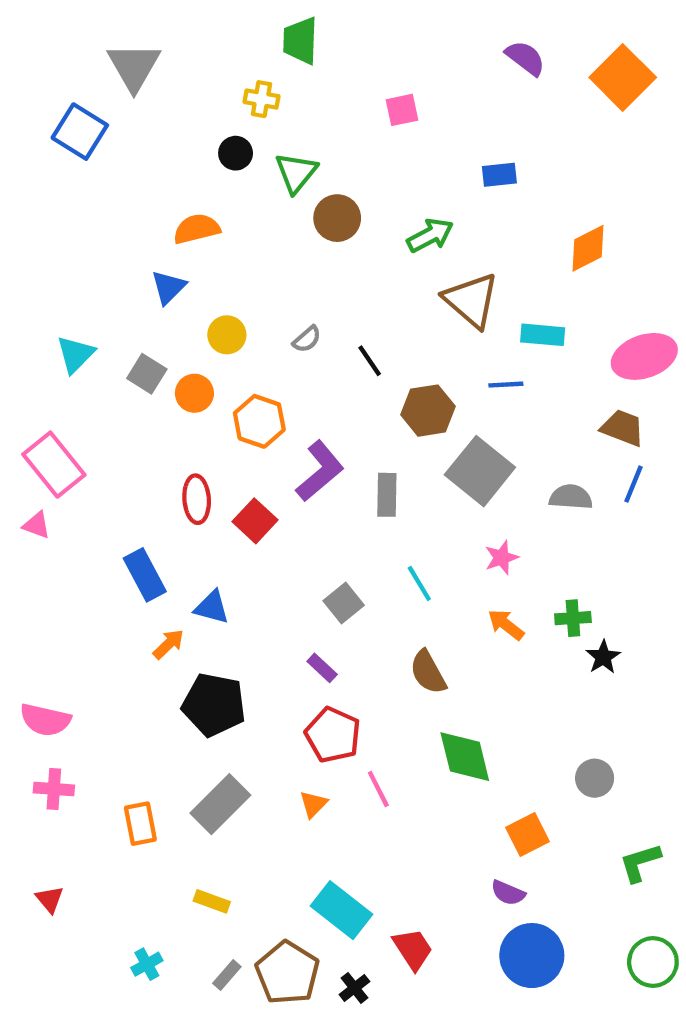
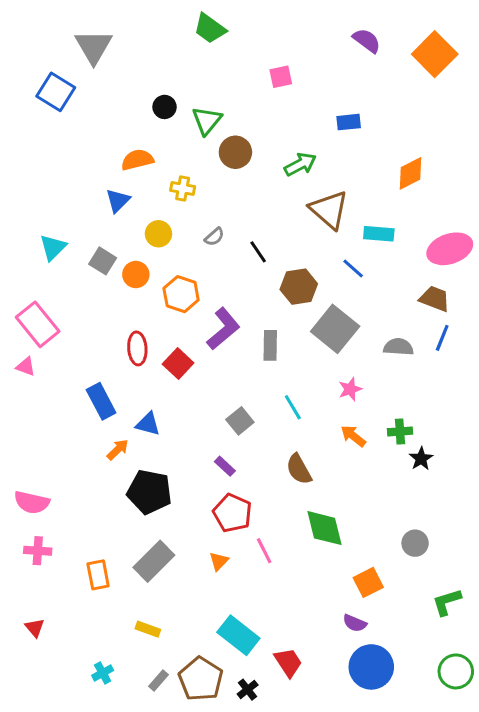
green trapezoid: (300, 41) -> (210, 28), turned -56
yellow cross: (261, 99) -> (183, 188), moved
blue line: (506, 385) -> (353, 268), turned 45

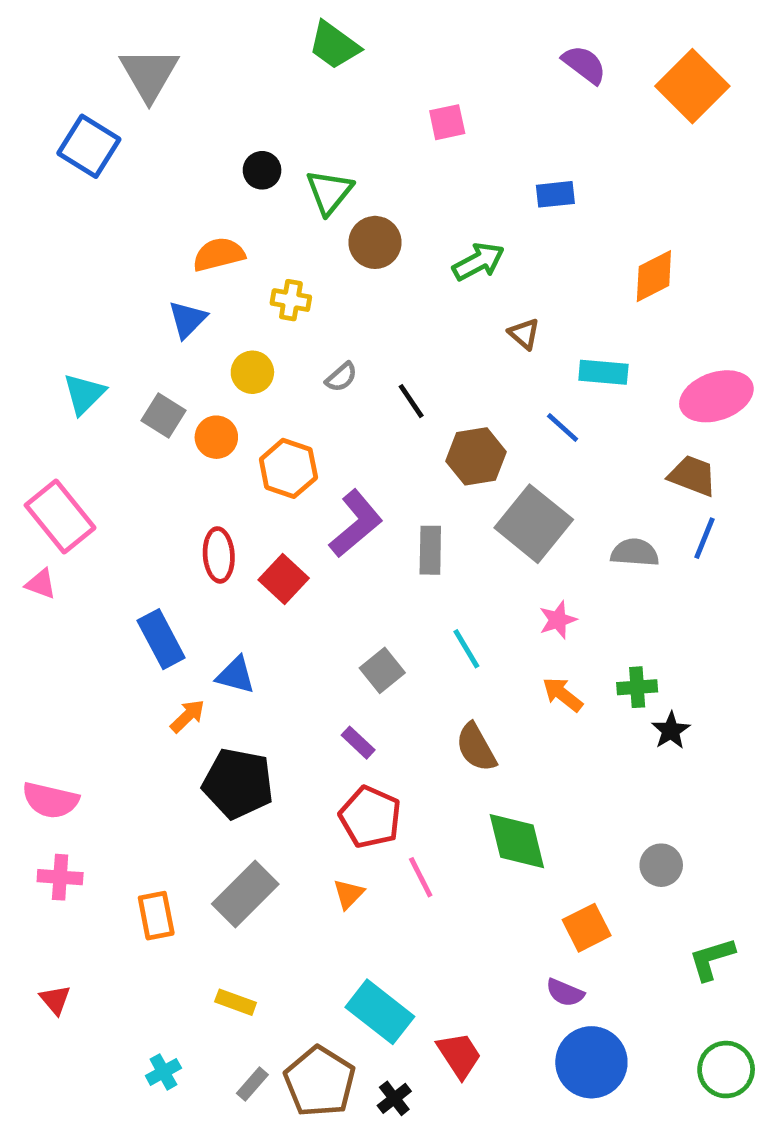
brown triangle: (329, 210) -> (524, 334), size x0.5

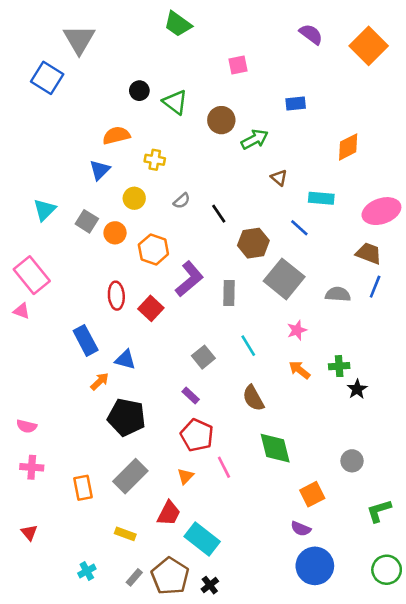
green triangle: (329, 192) -> (175, 102), turned -32
brown circle: (375, 242) -> (221, 120), moved
pink semicircle: (50, 800) -> (27, 426), size x0.7
red trapezoid: (459, 1055) -> (169, 513), moved, turned 60

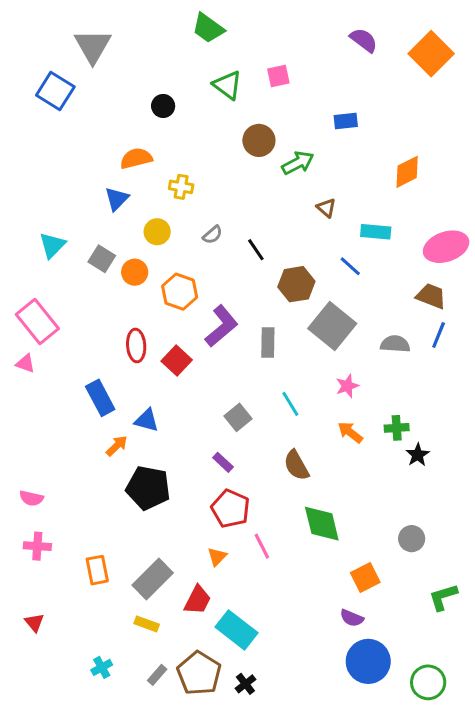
green triangle: (175, 102) -> (227, 85), moved
gray rectangle: (130, 476) -> (153, 579), moved
green circle: (387, 570) -> (428, 682), moved

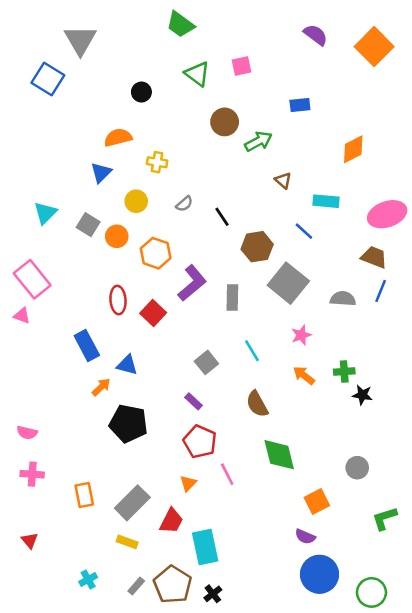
black star: (418, 455) -> (362, 395), turned -30
cyan rectangle: (236, 630) -> (205, 547), turned 40

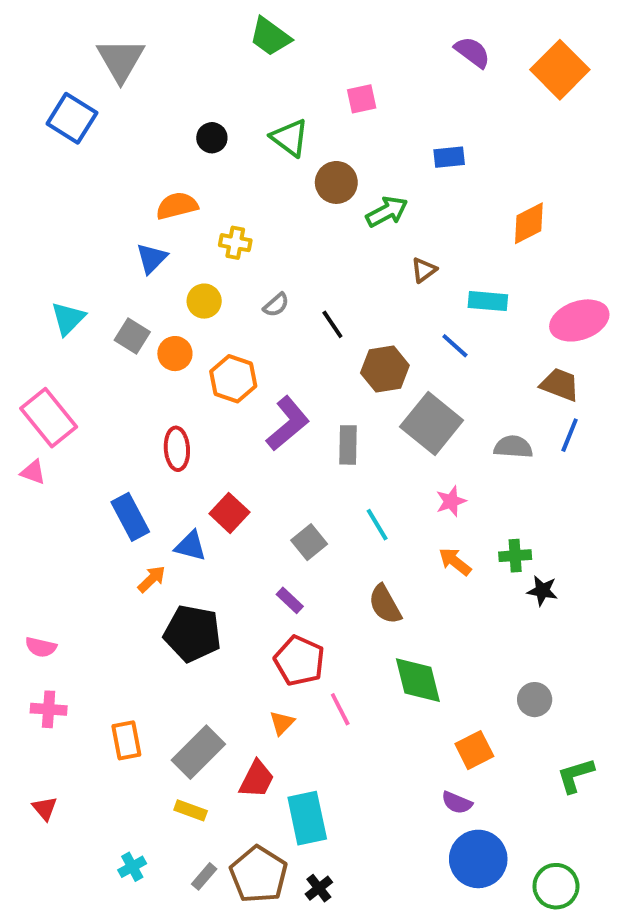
green triangle: (197, 74) -> (290, 138), moved
brown triangle: (283, 180) -> (424, 270), turned 42
red square: (153, 313) -> (229, 513), moved

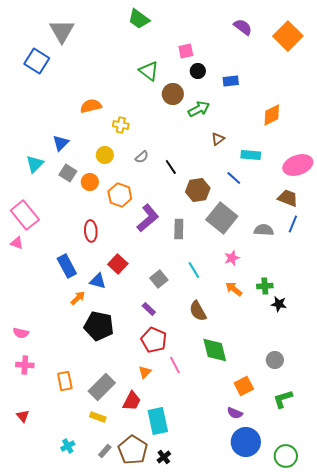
black circle: (212, 138) -> (198, 71), moved
blue triangle: (152, 258) -> (61, 143), moved
green L-shape: (575, 775) -> (283, 399), moved

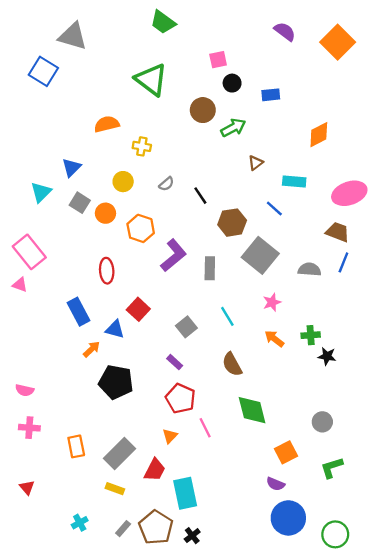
gray triangle: (62, 31) -> (73, 36), turned -44
green triangle: (149, 71) -> (151, 80), moved, size x1.4

